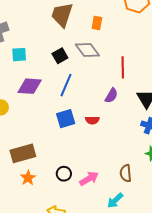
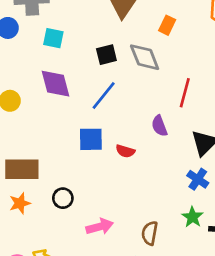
purple diamond: (30, 86) -> (55, 84), turned 55
purple semicircle: (111, 96) -> (159, 126), turned 112
black circle: (64, 174) -> (63, 198), moved

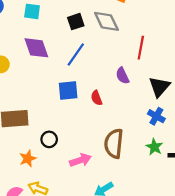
red semicircle: (125, 151) -> (96, 98), turned 56
orange star: (20, 203) -> (28, 159), moved
brown semicircle: (150, 233) -> (114, 144), moved, size x1.5

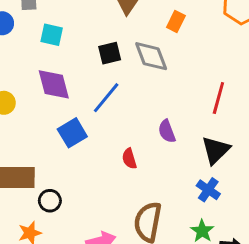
red line: (141, 48) -> (218, 98), moved
blue square: (68, 91) -> (72, 133), moved, turned -30
black circle: (49, 139) -> (50, 201), moved

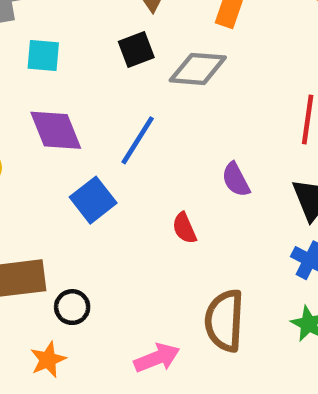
black square: (110, 53) -> (136, 50), moved
gray diamond: (151, 56) -> (198, 69), turned -57

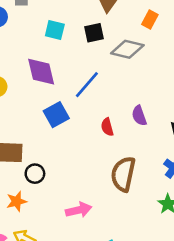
cyan square: (43, 56) -> (55, 30), moved
red semicircle: (184, 228) -> (107, 127), moved
brown semicircle: (224, 321) -> (123, 174), moved

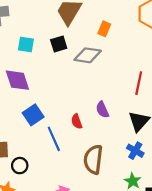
blue line: (87, 85) -> (54, 139), moved, turned -60

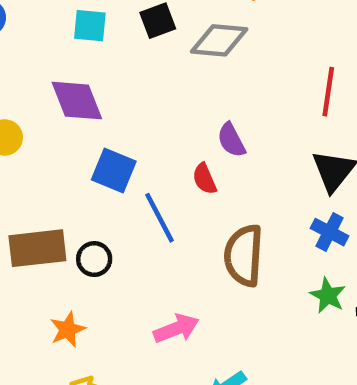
purple semicircle: (102, 110) -> (231, 140), moved
blue square: (33, 115) -> (114, 170), turned -30
black circle: (20, 166) -> (94, 259), moved

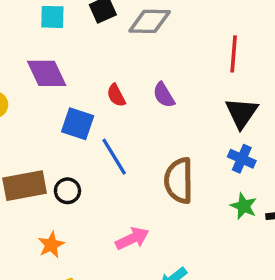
red semicircle: (204, 179) -> (116, 95), moved

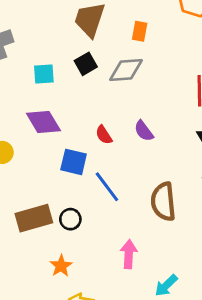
pink arrow: (132, 239) -> (129, 254), turned -56

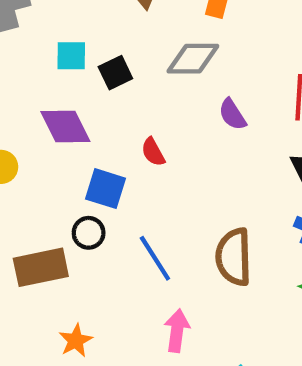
black square: (86, 64) -> (115, 73), moved
purple semicircle: (144, 131) -> (232, 114), moved
blue line: (107, 187) -> (155, 258), moved
black circle: (70, 219) -> (89, 233), moved

